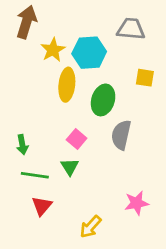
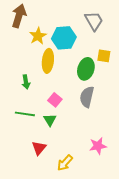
gray trapezoid: (131, 29) -> (94, 21), turned 55
green ellipse: (103, 100) -> (86, 69), moved
green arrow: (22, 145) -> (26, 82), moved
green line: (35, 175) -> (25, 114), moved
red triangle: (42, 206) -> (39, 148), moved

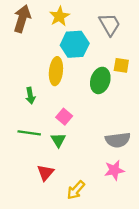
yellow star: (38, 36) -> (59, 16), moved
gray semicircle: (87, 97) -> (118, 140), moved, turned -110

